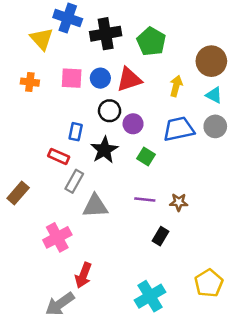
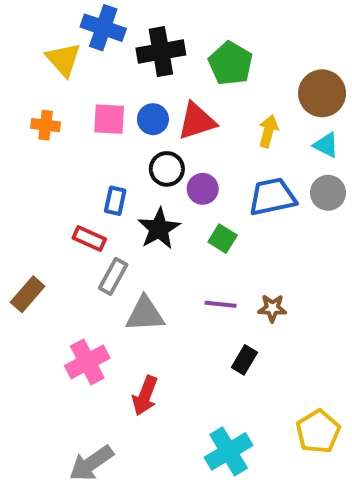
red arrow: (83, 275) -> (145, 396), moved

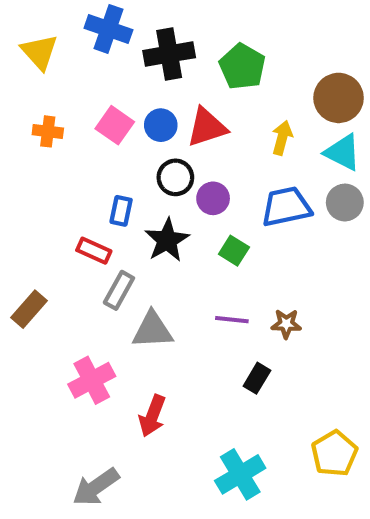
yellow triangle: (63, 59) -> (39, 52), moved
pink square: (109, 119) -> (115, 125), turned 32
cyan triangle: (326, 145) -> (343, 152), size x1.4

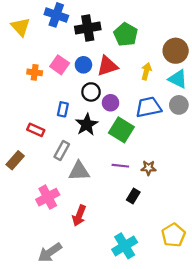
orange cross: (48, 131) -> (35, 72), moved
red rectangle: (94, 251) -> (36, 130), moved
green square: (234, 251) -> (121, 130), size x1.6

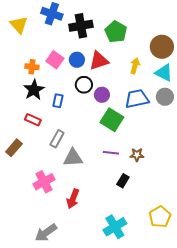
black star: (87, 124) -> (34, 90), moved

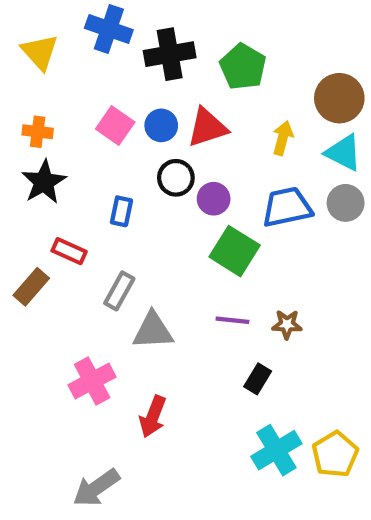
orange cross: (32, 67) -> (38, 132), moved
black star: (34, 90) -> (44, 182), moved
brown rectangle: (14, 148) -> (31, 287), moved
cyan cross: (115, 227) -> (276, 450), moved

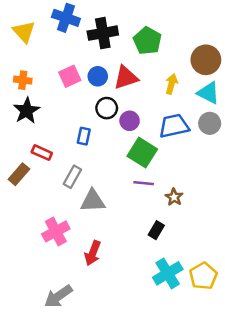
pink square: (115, 125) -> (70, 76), turned 30
blue rectangle: (121, 211) -> (84, 136), moved
purple line: (232, 320) -> (144, 183), moved
brown star: (287, 324) -> (174, 197), turned 30

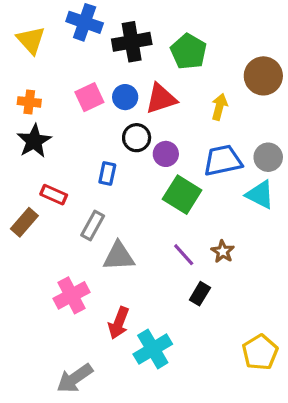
cyan triangle: (208, 93) -> (260, 195), moved
purple line: (144, 183) -> (184, 255), moved, turned 42
cyan cross: (168, 273) -> (153, 349), moved

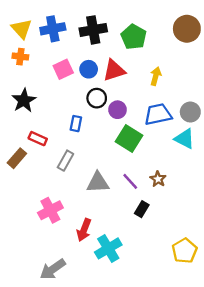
blue cross: (85, 22) -> (53, 29), moved, turned -30
brown circle: (263, 76) -> (187, 29), moved
orange cross: (29, 102) -> (20, 57), moved
gray triangle: (119, 256) -> (98, 183), moved

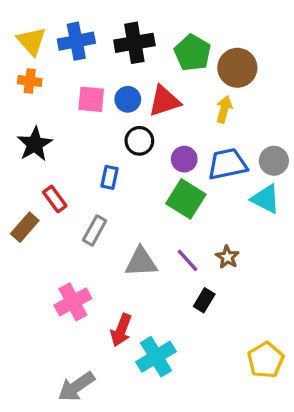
brown circle: (187, 29) -> (237, 68), moved
pink square: (63, 69) -> (91, 99), turned 30
purple circle: (118, 110) -> (184, 159), moved
red rectangle: (38, 139) -> (55, 199), turned 30

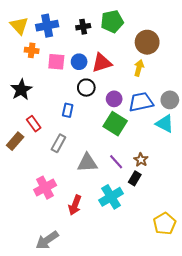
black cross: (134, 43) -> (83, 27), size x0.6
green pentagon: (193, 53) -> (112, 22), moved, turned 30
orange cross: (30, 81) -> (32, 50), moved
black rectangle: (204, 300) -> (135, 178), moved
cyan cross: (156, 357) -> (111, 197), moved

